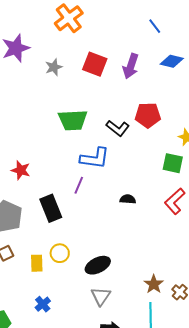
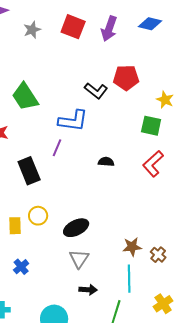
green trapezoid: (73, 120) -> (25, 97), moved, turned 60
brown star: (154, 284) -> (132, 247), turned 30

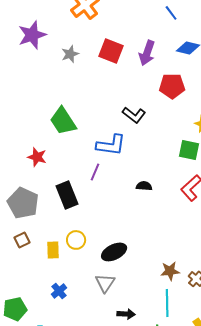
red pentagon: (126, 78) -> (172, 86), moved
gray triangle: (79, 259) -> (105, 283), moved

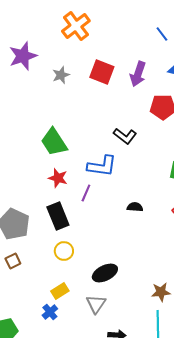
red star: (37, 157) -> (58, 178), moved
yellow circle: (76, 240) -> (64, 251), moved
yellow rectangle: (53, 250) -> (60, 291), moved, turned 60

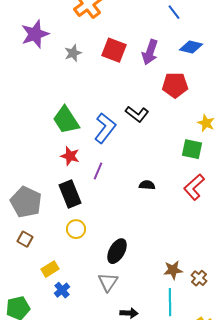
blue L-shape: (102, 166) -> (105, 128), moved, turned -60
brown square: (13, 261) -> (25, 239), turned -35
black ellipse: (105, 273) -> (117, 251), turned -35
yellow rectangle: (60, 291) -> (50, 269), moved

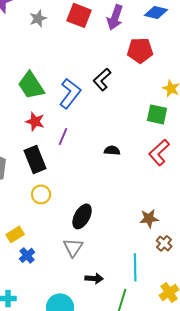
black L-shape: (137, 114) -> (102, 79), turned 100
brown star: (173, 270) -> (149, 218), moved

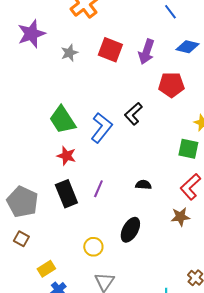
purple line: (63, 136) -> (98, 189), moved
yellow circle: (41, 194) -> (93, 247), moved
black ellipse: (82, 216) -> (130, 230), moved
brown star: (149, 218) -> (180, 217), moved

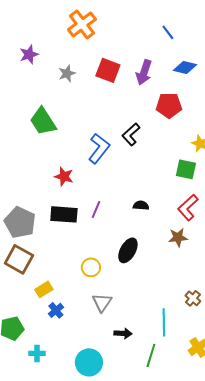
purple star: (31, 34) -> (29, 54), size x0.7
green trapezoid: (62, 120) -> (43, 121), moved
black rectangle: (66, 194) -> (64, 214), turned -64
brown square: (21, 239) -> (19, 259), size x1.8

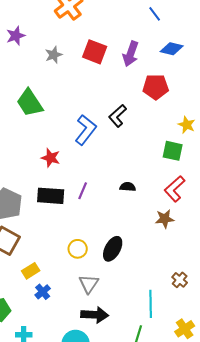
black ellipse: (128, 250) -> (113, 249), moved
black arrow: (123, 333) -> (95, 315), moved, size x1.5

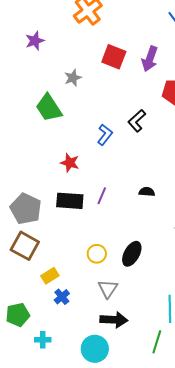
gray star: (54, 55) -> (73, 78), moved
blue L-shape: (86, 130) -> (105, 135), size x0.7

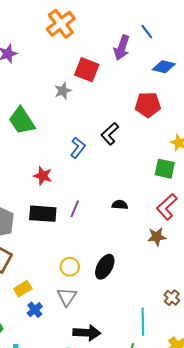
purple arrow: (150, 59) -> (122, 48), moved
gray star: (73, 78) -> (63, 91), moved
gray triangle: (108, 289) -> (67, 297), moved

